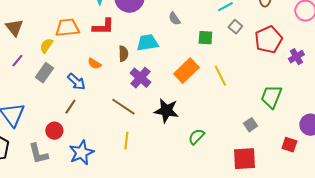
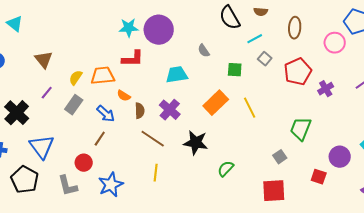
orange trapezoid: (67, 28) -> (103, 76), moved
brown semicircle: (123, 54) -> (140, 111), moved

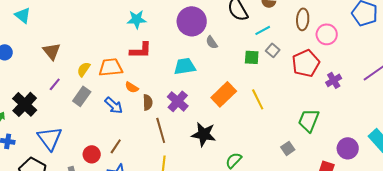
purple circle: (159, 30) -> (192, 21), moved
pink circle: (335, 43) -> (327, 34), moved
green square: (235, 70) -> (252, 57), moved
brown line: (100, 139) -> (116, 146), moved
brown line: (153, 139) -> (161, 130), turned 40

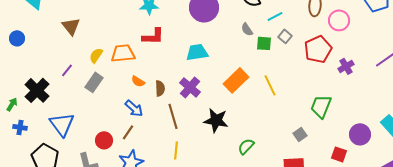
gray semicircle: (212, 42) -> (247, 29), moved
brown triangle: (52, 51) -> (71, 26), moved
orange semicircle: (132, 87) -> (138, 81), moved
blue arrow: (114, 105) -> (134, 108), moved

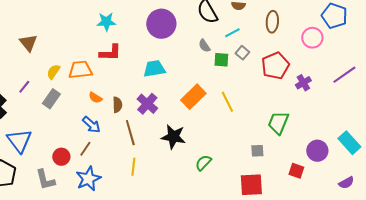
pink circle: (339, 20) -> (312, 38), moved
gray square: (300, 134) -> (257, 151), turned 32

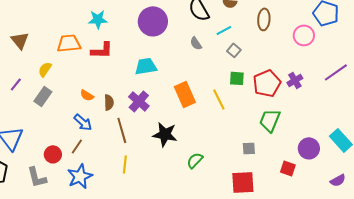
green square: (221, 60) -> (237, 78), moved
red pentagon: (275, 66) -> (267, 83), moved
orange trapezoid: (80, 70) -> (69, 43), moved
orange rectangle: (193, 97) -> (185, 94), turned -70

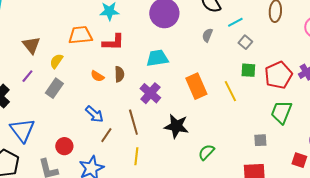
brown triangle: (20, 40) -> (31, 45), moved
gray semicircle: (196, 43) -> (207, 35), turned 56
orange semicircle: (87, 95) -> (97, 76), moved
brown semicircle: (109, 102) -> (119, 74), moved
brown line: (77, 146) -> (106, 135), moved

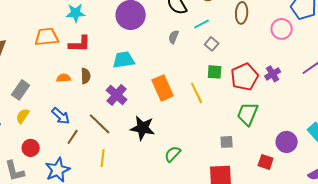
yellow semicircle: (56, 61) -> (23, 116), moved
orange semicircle: (97, 76) -> (64, 78), turned 144
brown line: (133, 122) -> (100, 124), turned -30

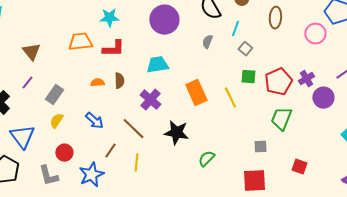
cyan line: (202, 24) -> (235, 29), turned -42
brown line: (73, 137) -> (110, 151), moved
purple circle: (287, 142) -> (323, 98), moved

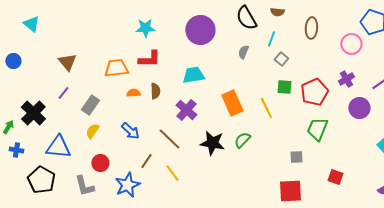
orange trapezoid: (80, 42) -> (116, 68), moved
purple cross: (306, 79) -> (346, 79), moved
blue triangle: (22, 137) -> (58, 147), turned -48
green semicircle: (206, 159) -> (242, 140), moved
yellow line: (136, 163) -> (172, 173), turned -42

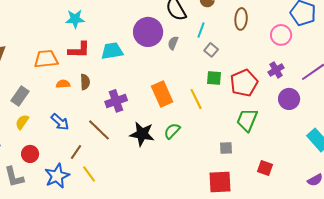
purple circle: (200, 30) -> (148, 32), moved
cyan trapezoid: (193, 75) -> (112, 51), moved
purple cross: (186, 110) -> (116, 101), turned 30
yellow line: (172, 173) -> (89, 174), moved

